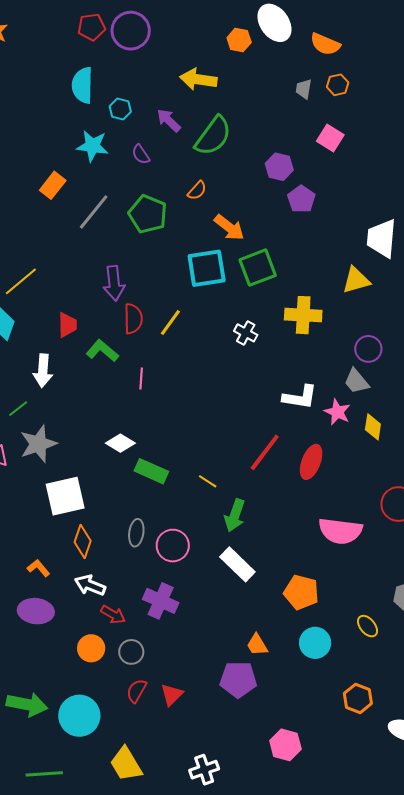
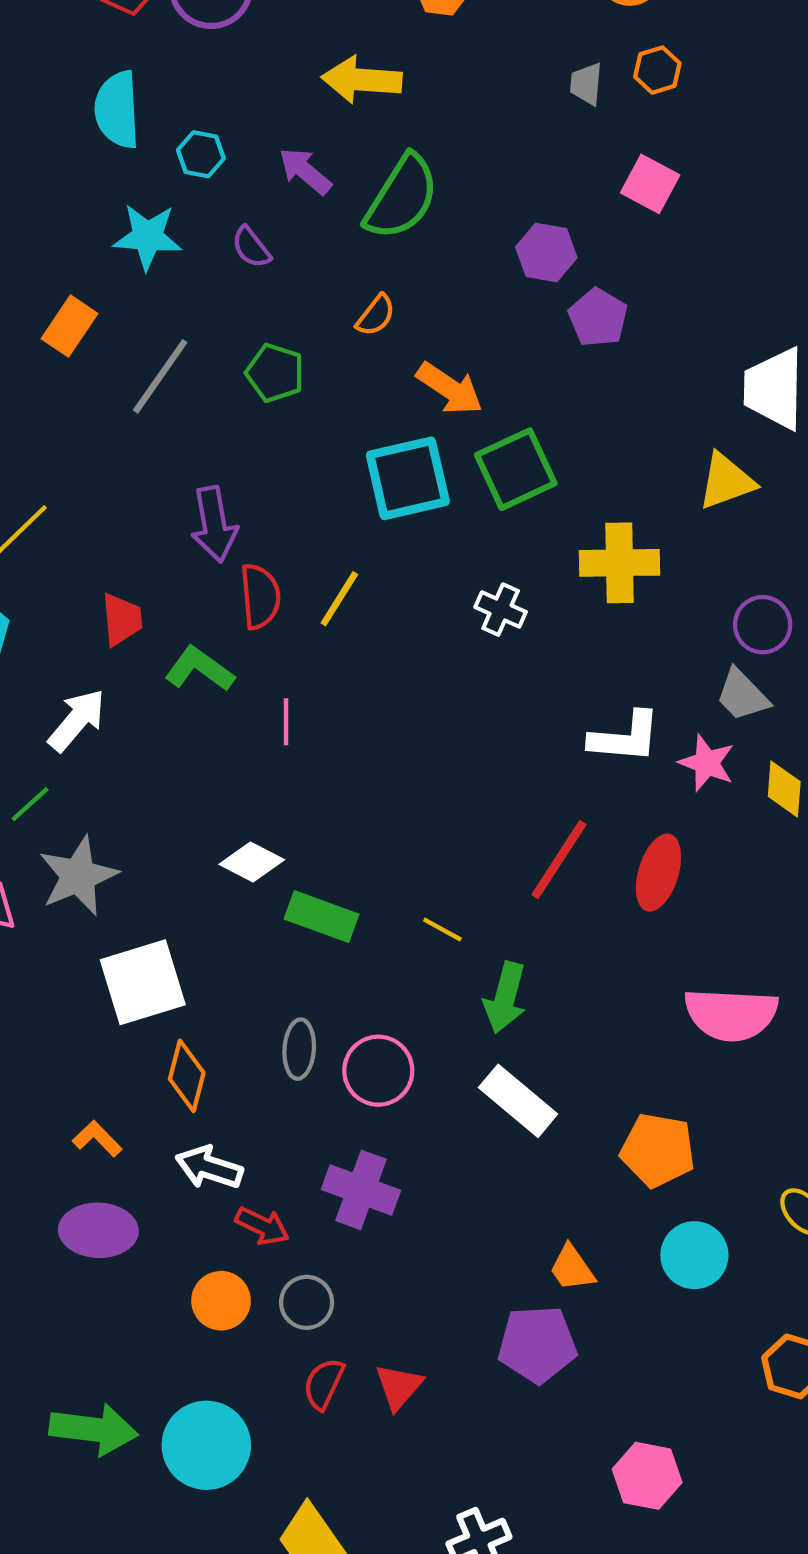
green pentagon: (148, 214) -> (275, 373), size x0.7
white arrow: (43, 371) -> (77, 720), turned -140

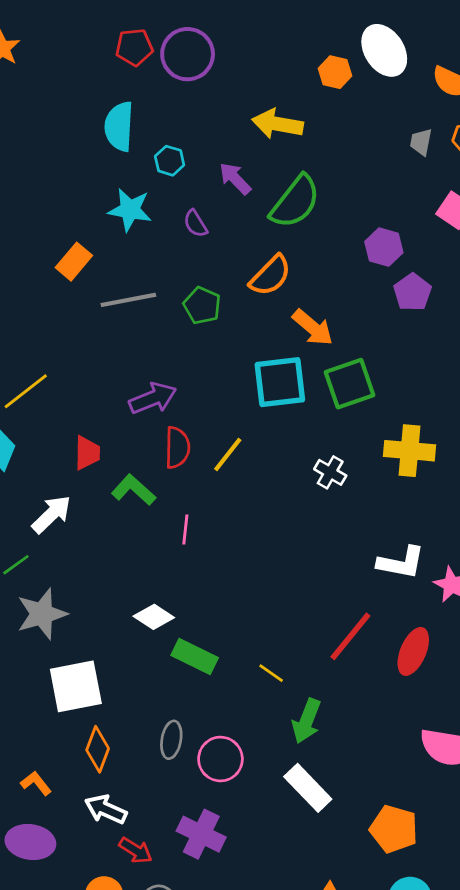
orange semicircle: (376, 315) -> (270, 276), size x1.6
gray line: (160, 376) -> (128, 300), turned 38
purple arrow: (214, 524) -> (153, 398), turned -108

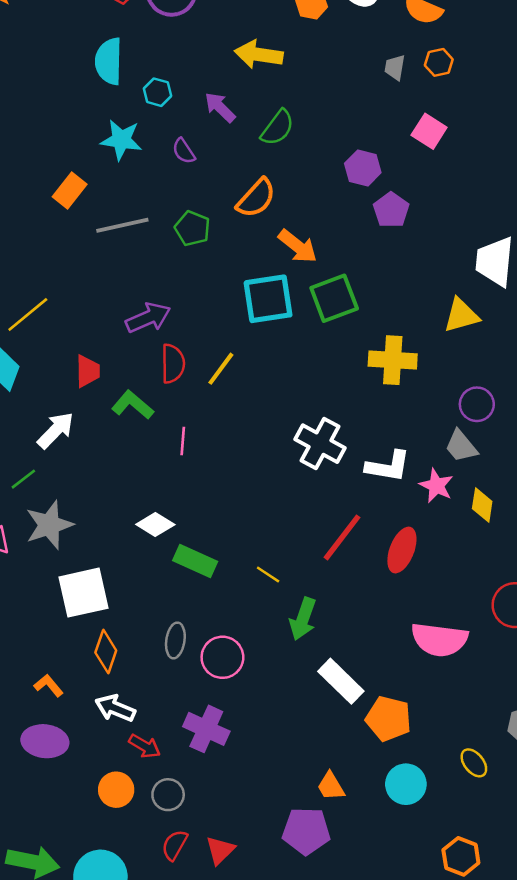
green semicircle: (295, 202) -> (278, 128), size x0.7
white cross: (330, 472) -> (320, 444), moved, size x1.6
white rectangle: (308, 788) -> (341, 681), moved

